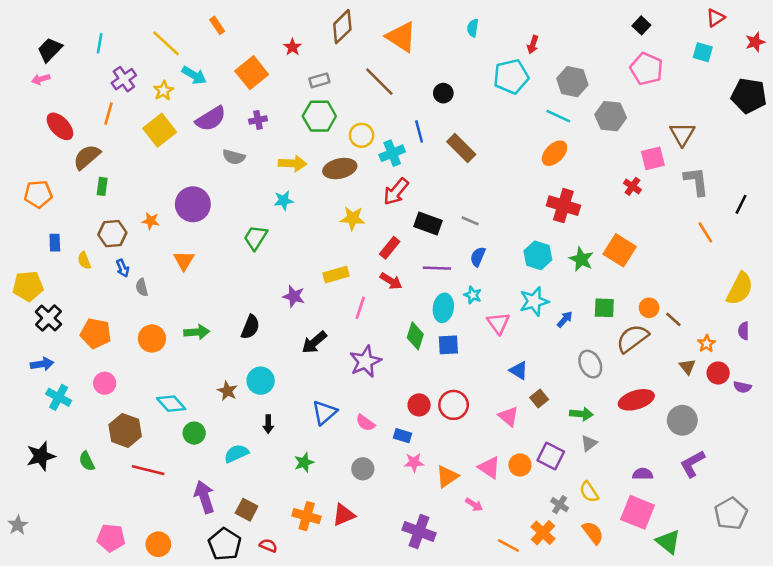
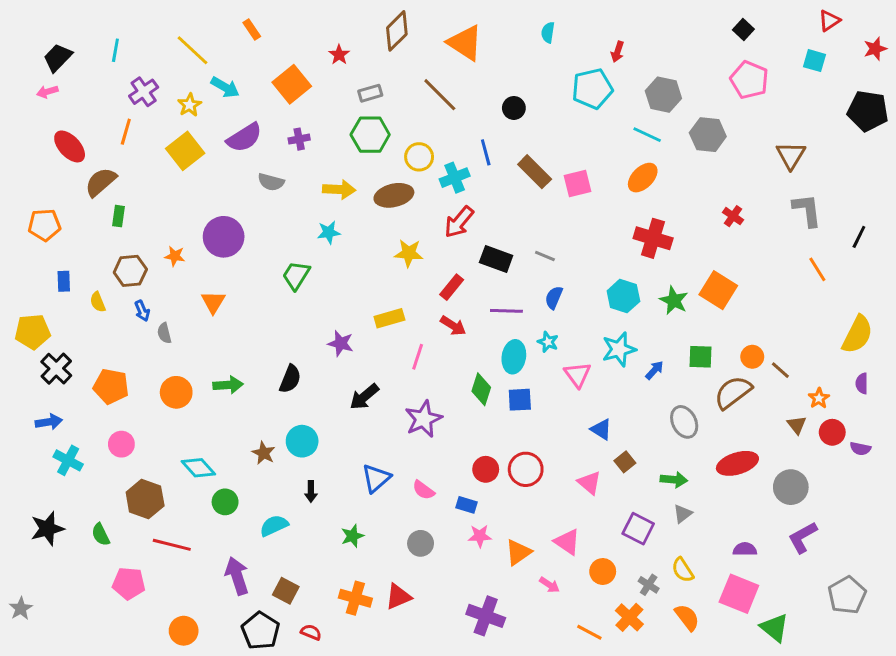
pink square: (653, 158) -> (578, 183), moved
orange circle: (520, 465) -> (603, 571), moved
pink pentagon: (111, 538) -> (129, 583), moved

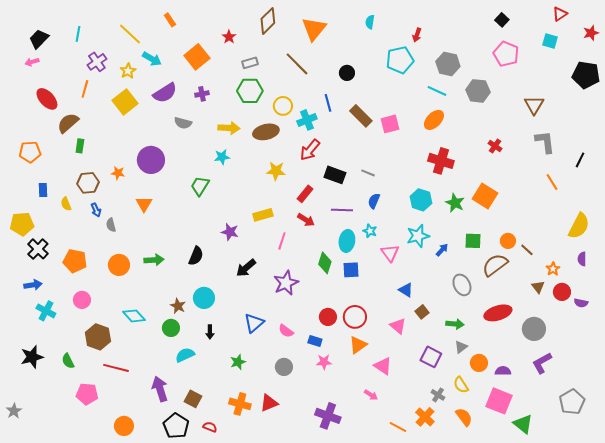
orange triangle: (465, 43) -> (314, 29), turned 36
green circle: (225, 502) -> (171, 328), moved
orange triangle: (518, 552) -> (358, 345), moved
orange circle: (603, 571) -> (479, 363), moved

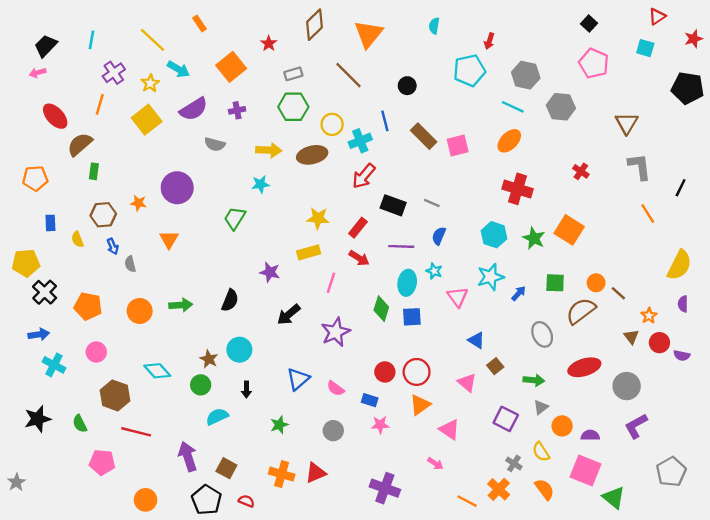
yellow star: (276, 171) -> (318, 218), moved

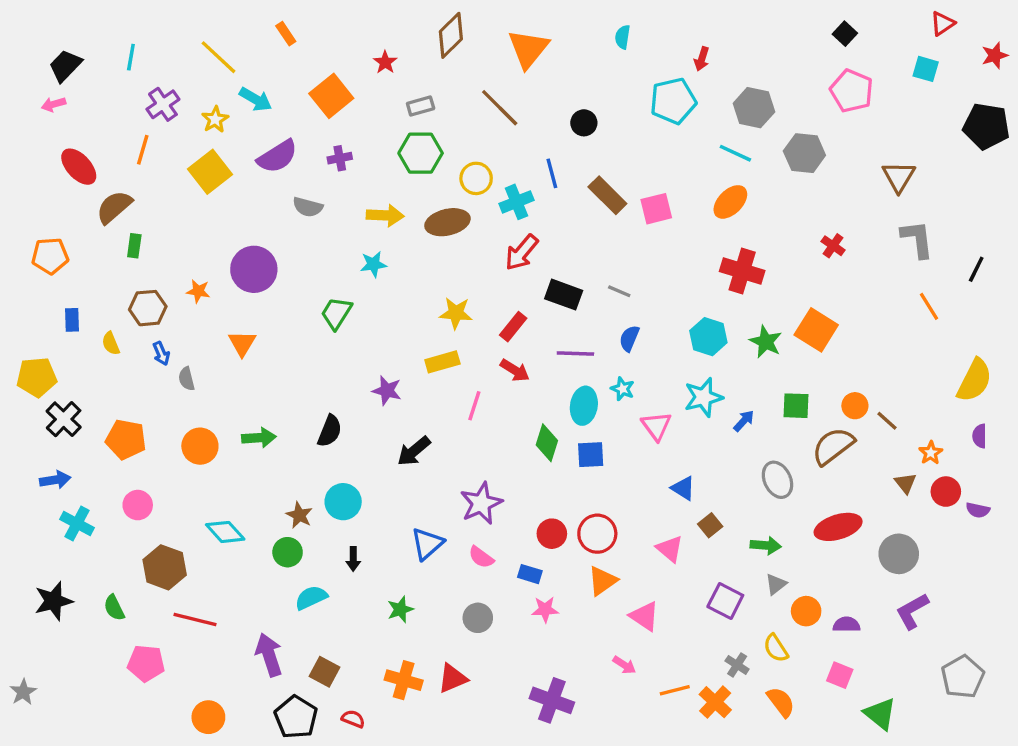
purple star: (336, 332) -> (481, 503), moved
pink square: (586, 471) -> (840, 675), size x0.6
orange line: (467, 501) -> (675, 690), moved, turned -42

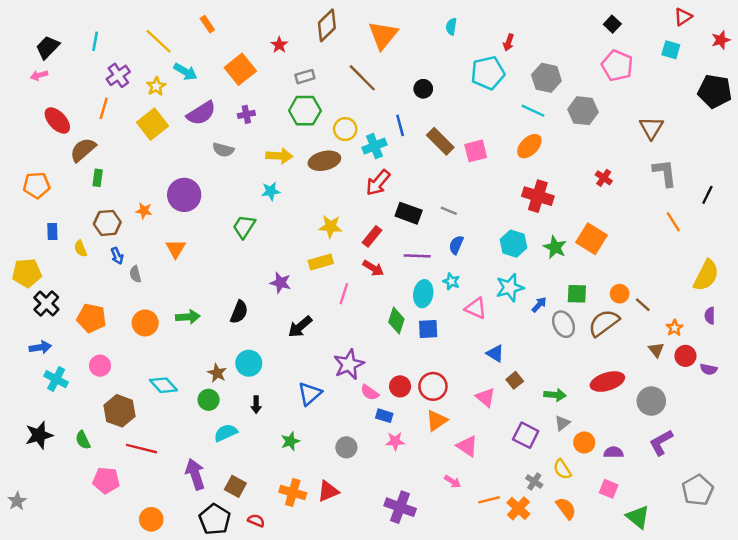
pink triangle: (656, 426) -> (476, 308), turned -30
gray ellipse: (777, 480) -> (563, 324), moved
pink semicircle: (481, 557) -> (370, 392), moved

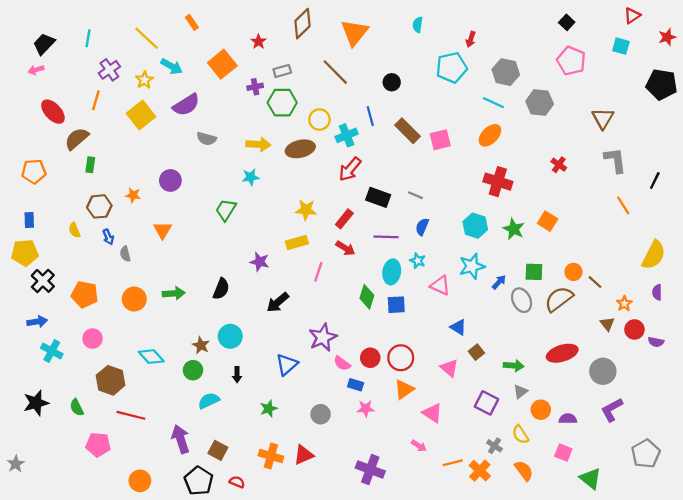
purple cross: (246, 114) -> (255, 87), moved
purple circle: (184, 195) -> (170, 180), size x0.7
blue rectangle: (52, 231) -> (29, 220), moved
orange square: (592, 239) -> (548, 221), size x0.7

